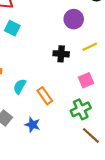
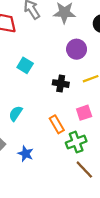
cyan square: (12, 28) -> (25, 65), moved
orange rectangle: (45, 96) -> (57, 124), moved

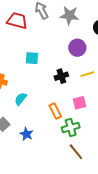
cyan square: (25, 65) -> (32, 58), turned -32
black cross: (61, 84) -> (61, 76), turned -32

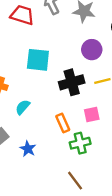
cyan square: (32, 58) -> (38, 60), size x1.5
black cross: (61, 76) -> (72, 82), size x1.5
brown line: (76, 152) -> (75, 181), moved

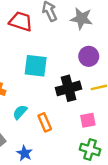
orange rectangle: (63, 123) -> (45, 122), moved
green cross: (80, 143) -> (90, 150), moved, turned 30

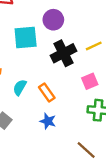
purple circle: (89, 56) -> (53, 20), moved
blue star: (25, 153) -> (48, 121), moved

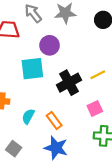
purple circle: (53, 20) -> (50, 45), moved
blue star: (48, 121) -> (56, 148), size x1.5

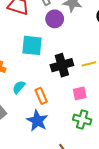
purple circle: (50, 45) -> (55, 19), moved

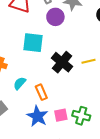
black cross: (62, 65) -> (62, 62), turned -35
pink square: (80, 93) -> (61, 115), moved

